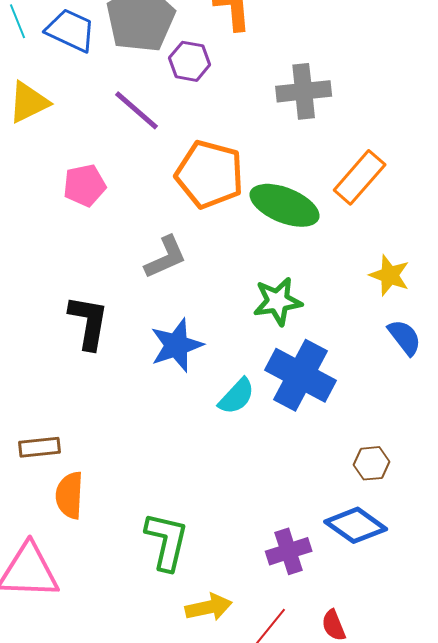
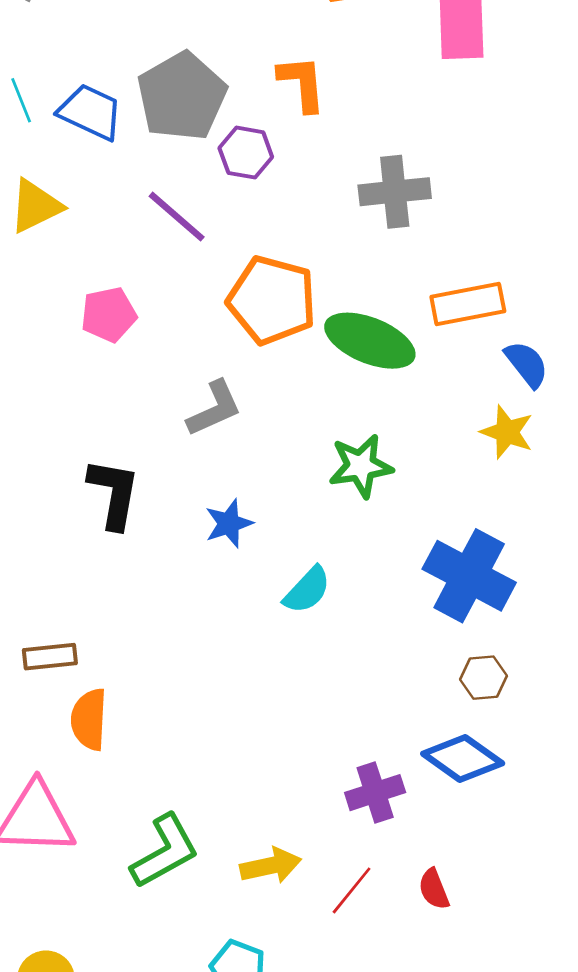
orange rectangle: (360, 177) -> (468, 304), turned 38
blue semicircle: (405, 337) -> (527, 364), moved
blue star: (177, 345) -> (229, 523), size x0.7
blue cross: (301, 375) -> (469, 576), moved
green L-shape: (167, 541) -> (165, 851), moved, turned 48

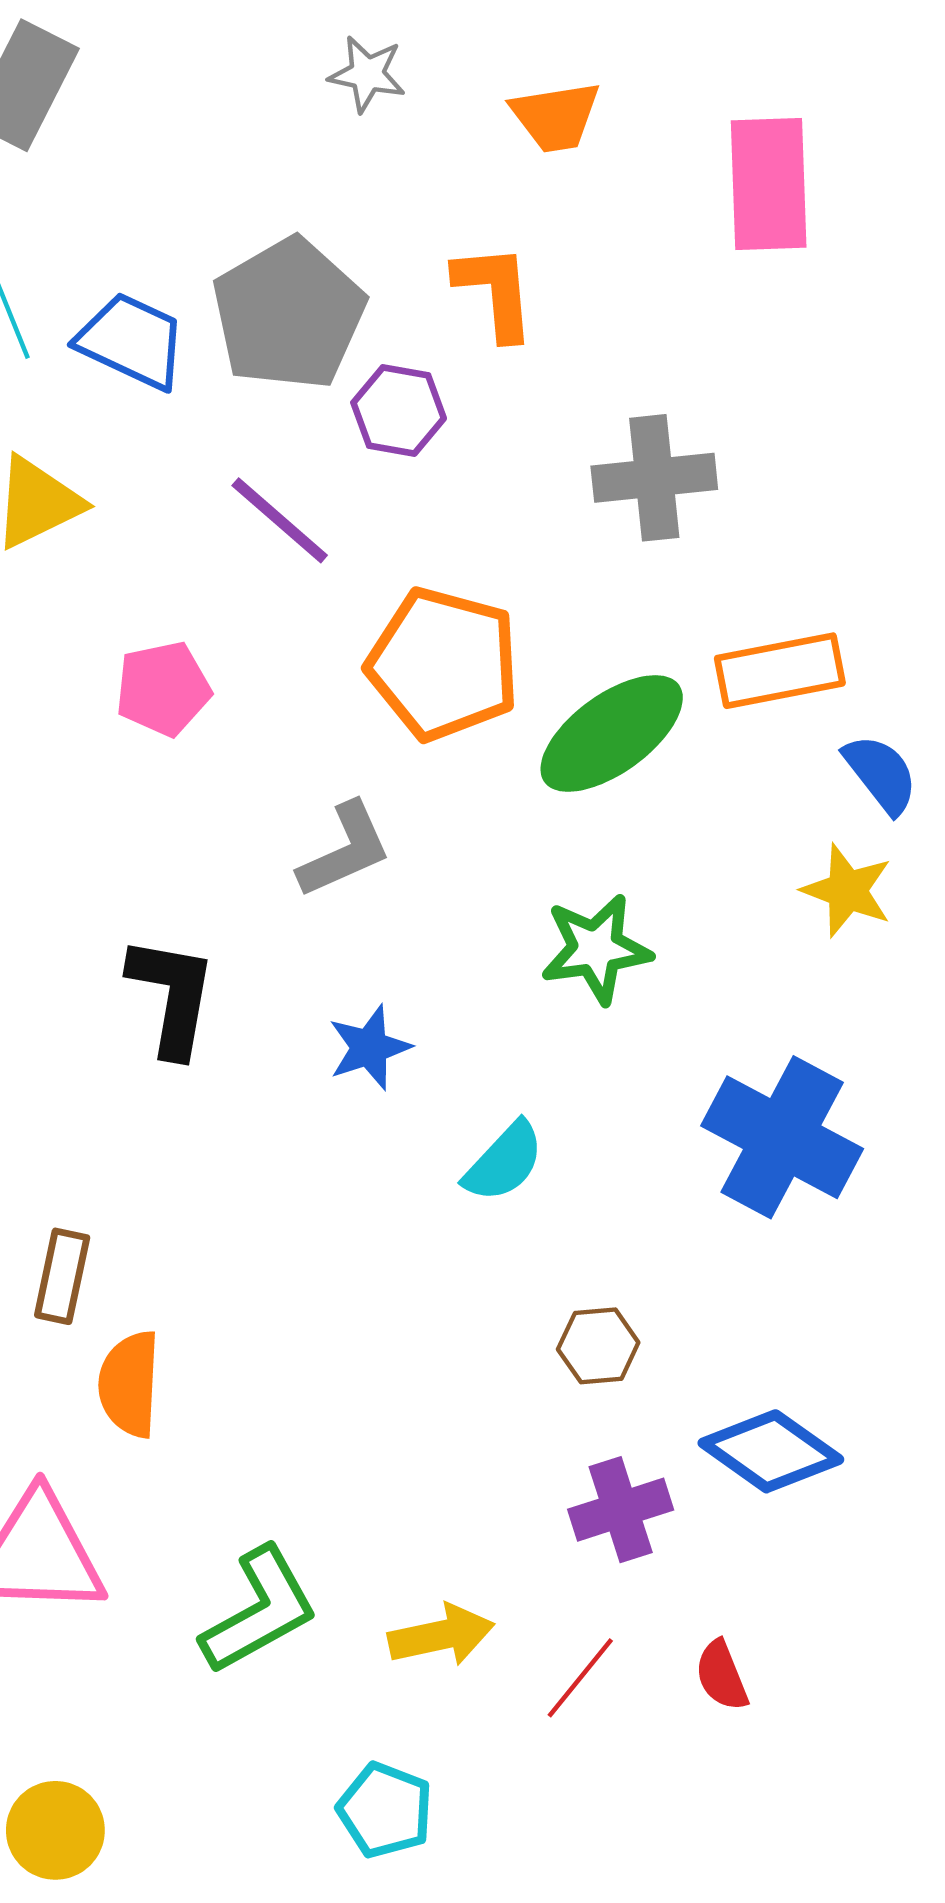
green ellipse: (370, 341) -> (612, 733), turned -58
brown rectangle: (50, 657) -> (62, 1276), turned -72
brown hexagon: (484, 678) -> (598, 1346), moved

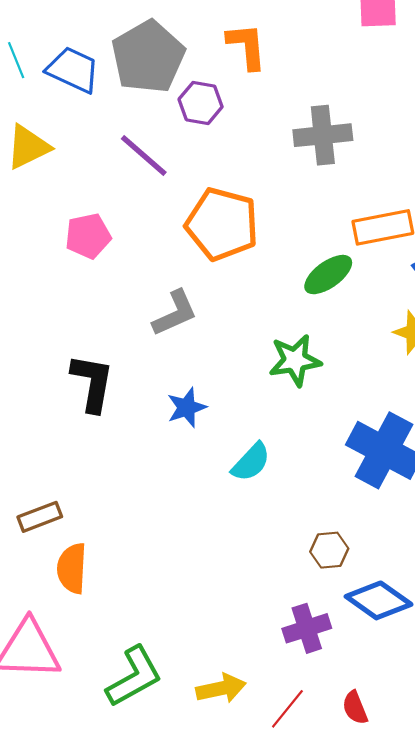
green ellipse: (612, 733) -> (328, 275), moved, size x0.7
brown rectangle: (62, 1276) -> (40, 517), turned 57
brown hexagon: (598, 1346) -> (329, 550), moved

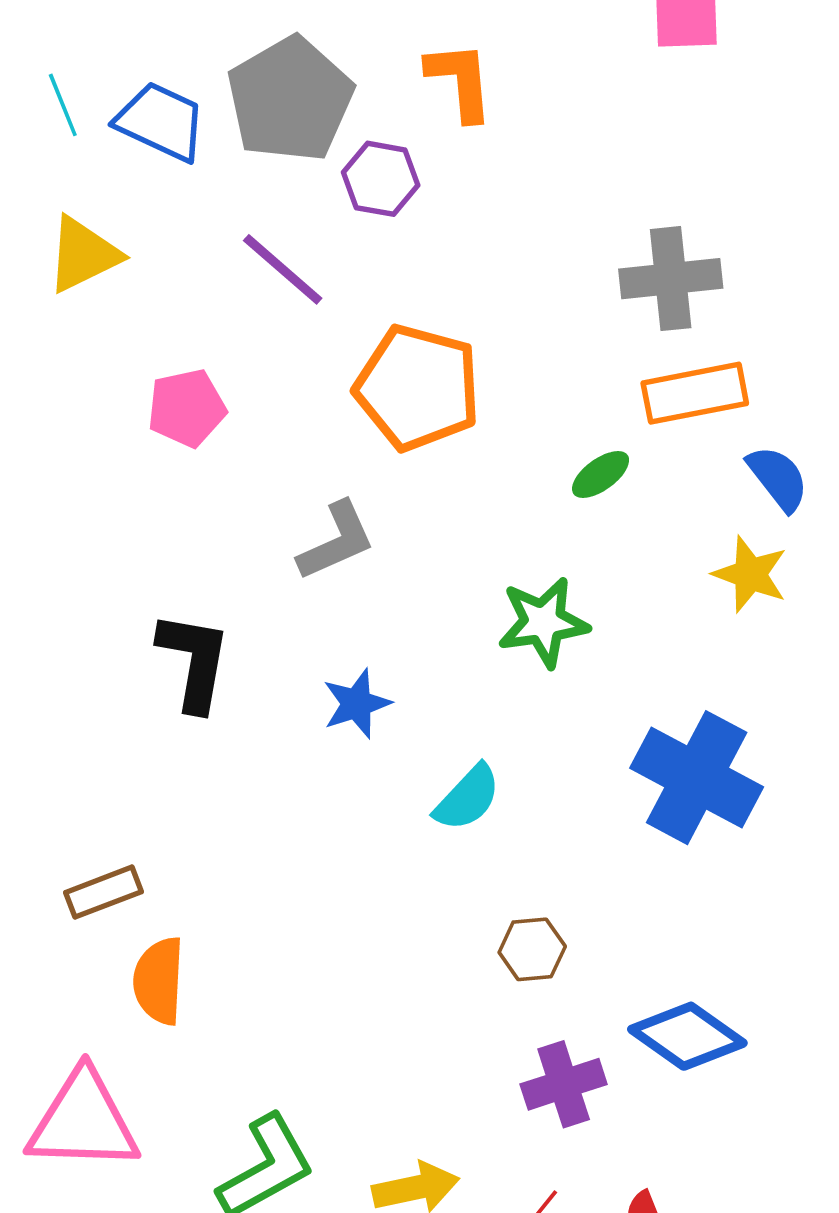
gray cross: (323, 135) -> (671, 279), moved
green ellipse: (328, 275) -> (601, 474), size x0.7
brown hexagon: (329, 550) -> (532, 949), moved

